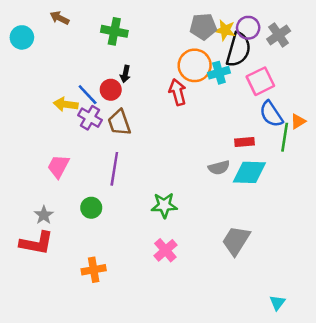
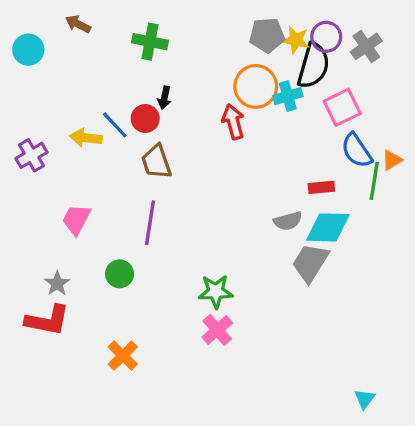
purple cross: (90, 118) -> (31, 155), moved, turned 30
green star: (164, 205) -> (216, 291), moved
gray trapezoid: (236, 241) -> (310, 263), moved
orange cross: (94, 270) -> (123, 356), turned -35

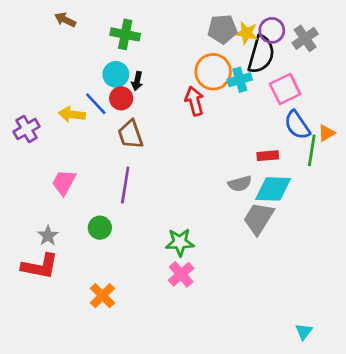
cyan circle: (28, 50) -> (116, 74), moved

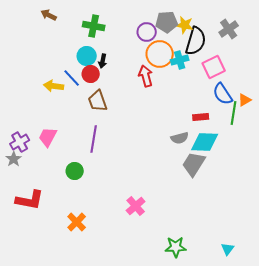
purple circle: (272, 30) -> (147, 32), moved
purple cross: (27, 129) -> (20, 142), moved
gray star: (48, 236) -> (14, 159), moved
green star: (180, 242) -> (176, 247), moved

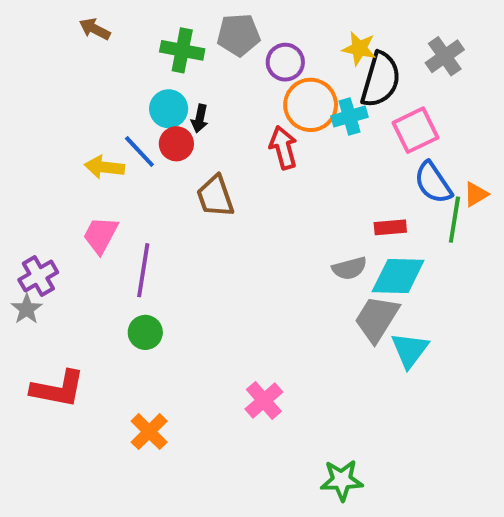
gray pentagon: (167, 22) -> (239, 35), moved
brown trapezoid: (98, 101) -> (215, 196), moved
pink trapezoid: (48, 137) -> (101, 235), moved
purple line: (94, 139) -> (143, 270), moved
cyan triangle: (228, 249) -> (410, 350), moved, size x1.5

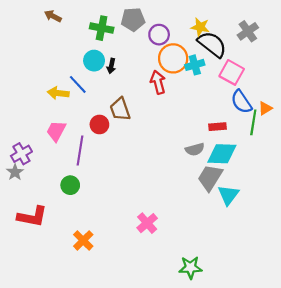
black semicircle: (381, 80) -> (212, 44), turned -68
pink square: (416, 130) -> (232, 72), turned -35
red circle: (176, 144) -> (99, 124), moved
green circle: (145, 332) -> (70, 185), moved

